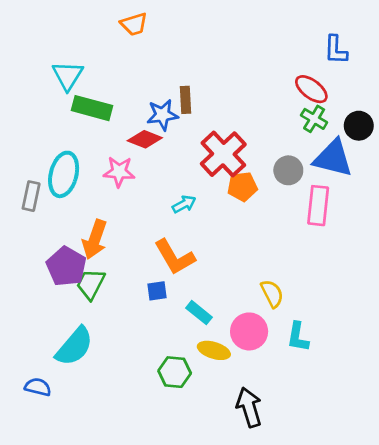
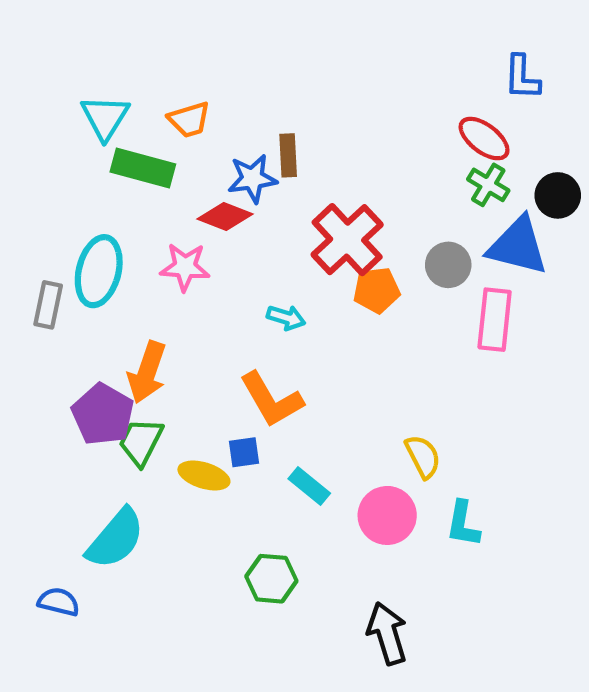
orange trapezoid: (134, 24) -> (189, 120), moved
cyan arrow: (184, 204) -> (286, 318), turned 45
yellow ellipse: (214, 350) -> (204, 475), moved

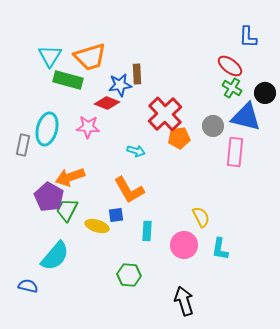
orange trapezoid: (189, 120) -> (90, 57), size x1.6
orange arrow: (147, 372) -> (70, 177), turned 52
cyan rectangle: (309, 486) -> (147, 231), turned 54

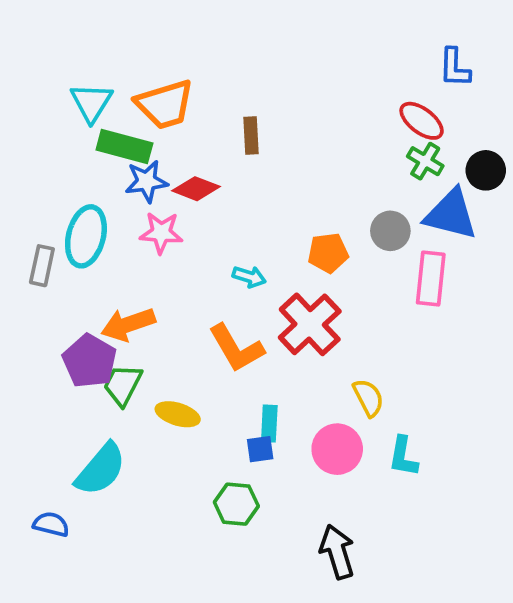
blue star: (120, 85) -> (146, 181), moved
red cross: (165, 114) -> (310, 324), moved
blue square: (116, 215) -> (260, 449), moved

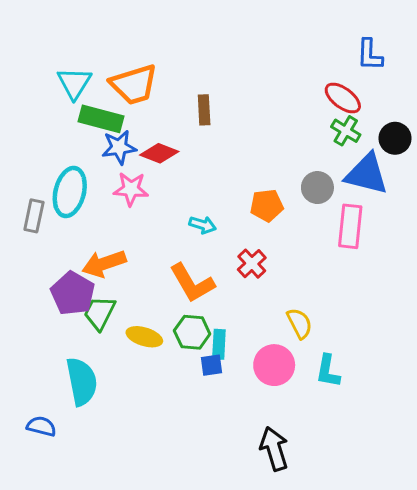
red cross: (310, 324) -> (252, 264), size x0.6
cyan semicircle: (101, 469) -> (82, 382), turned -51
green hexagon: (236, 504) -> (192, 332), moved

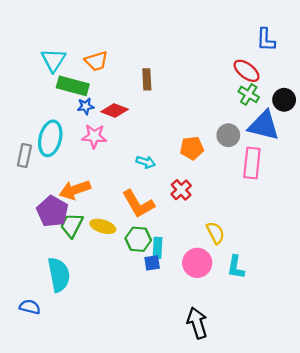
orange trapezoid: (134, 85) -> (96, 61), size x0.7
blue star: (119, 147) -> (86, 106), size x0.7
yellow ellipse: (144, 337) -> (103, 226), moved

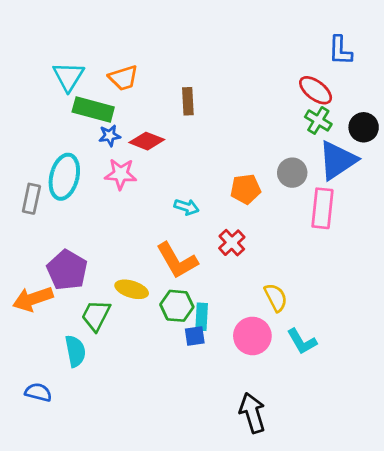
blue triangle: (264, 126) -> (338, 160), turned -48
orange arrow: (75, 190) -> (33, 299), moved
green trapezoid: (72, 225) -> (96, 315), moved
cyan L-shape: (236, 267) -> (302, 341), turned -40
cyan semicircle: (59, 275) -> (75, 351), size x0.7

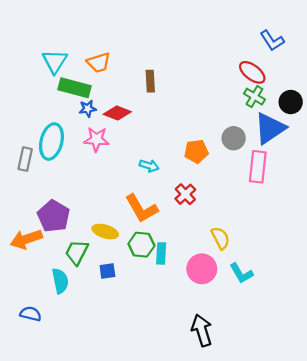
blue L-shape: (340, 50) -> (272, 41), turned -35
blue square: (195, 336) -> (107, 271), moved

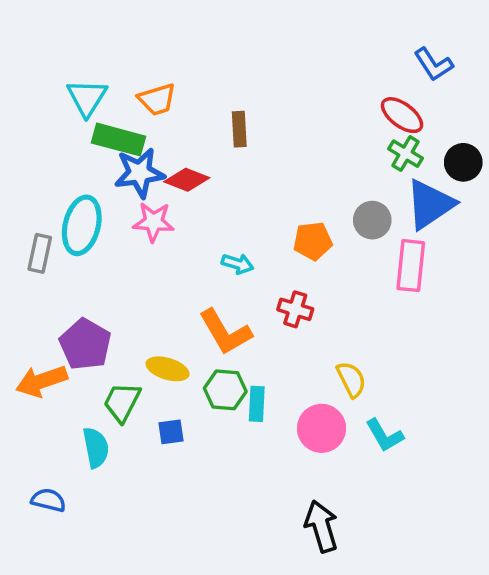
blue star: (88, 109) -> (140, 173), size x1.8
red cross: (185, 194) -> (295, 309), turned -30

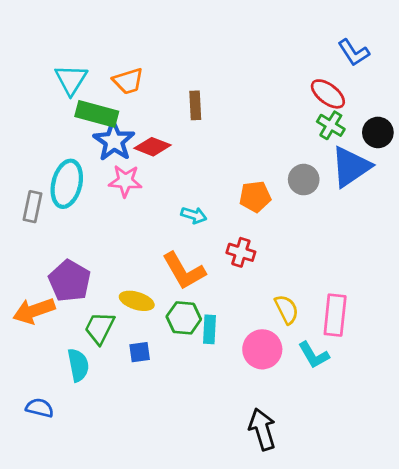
blue star: (140, 173) -> (114, 141), turned -30
pink rectangle: (411, 266) -> (335, 315), moved

